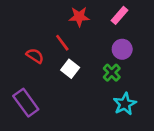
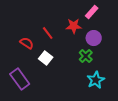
red star: (79, 17) -> (74, 26), moved
white square: (70, 69) -> (46, 58), moved

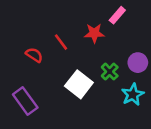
purple circle: (94, 38) -> (138, 63), moved
white square: (46, 58) -> (79, 84), moved, size x1.5
cyan star: (96, 80) -> (133, 95), moved

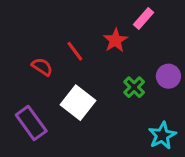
red star: (94, 33) -> (115, 40), turned -30
white square: (79, 84) -> (78, 103), moved
cyan star: (133, 95) -> (162, 135), moved

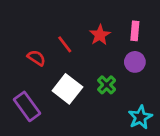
pink rectangle: (143, 18) -> (135, 31), moved, turned -36
purple circle: (168, 76) -> (135, 62), moved
green cross: (134, 87) -> (107, 85), moved

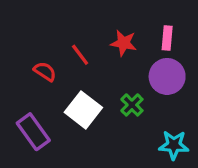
red star: (100, 35) -> (124, 43), turned -30
purple circle: (135, 62) -> (167, 76), size x1.4
cyan star: (140, 117) -> (174, 145), turned 30

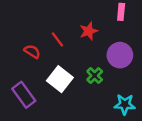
pink rectangle: (167, 38) -> (121, 12), moved
red star: (124, 43) -> (89, 31), turned -30

